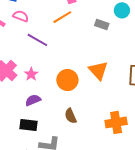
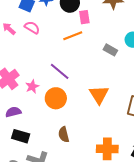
purple line: (37, 40) -> (60, 71), moved
orange circle: (67, 80) -> (56, 98), moved
purple semicircle: (33, 100) -> (13, 112), moved

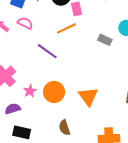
purple line: (60, 71) -> (47, 51), moved
pink star: (32, 87) -> (30, 91), moved
orange triangle: (99, 95) -> (88, 97), moved

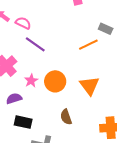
pink semicircle: (25, 23) -> (23, 23), moved
orange line: (66, 28) -> (88, 45), moved
purple line: (47, 51) -> (35, 44), moved

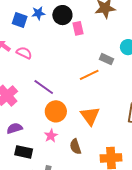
purple line: (35, 44) -> (44, 87), moved
pink star: (31, 81) -> (51, 136), moved
brown semicircle: (66, 117) -> (75, 147), moved

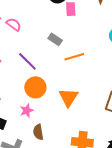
gray rectangle: (106, 59) -> (55, 39), moved
brown semicircle: (75, 147) -> (38, 132), moved

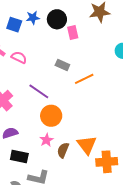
orange triangle: (68, 97) -> (87, 145), moved
brown semicircle: (38, 132) -> (63, 150), moved, turned 42

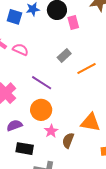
gray rectangle: (62, 65) -> (64, 55), turned -64
orange circle: (51, 116) -> (41, 110), moved
orange triangle: (87, 145) -> (90, 122), moved, turned -40

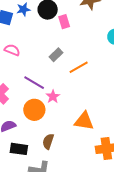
pink star: (51, 131) -> (53, 97), moved
brown semicircle: (68, 140) -> (48, 141), moved

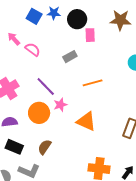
gray rectangle: (56, 55) -> (70, 57), moved
orange triangle: (84, 121) -> (86, 121), moved

